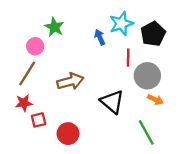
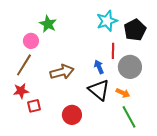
blue arrow: (100, 37) -> (99, 67), moved
orange arrow: (155, 100) -> (123, 93), moved
red circle: (68, 134) -> (72, 115), moved

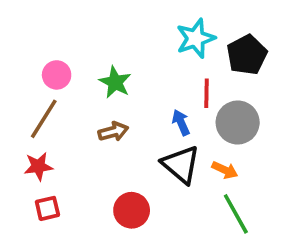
green star: (48, 24) -> (115, 82), moved
brown arrow: (62, 72) -> (113, 132), size x0.7
red square: (34, 106) -> (47, 208), moved

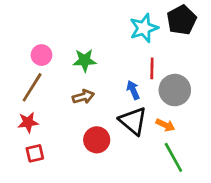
black pentagon: (247, 55) -> (182, 20), moved
green star: (115, 82) -> (85, 60), turned -30
red circle: (132, 210) -> (97, 140), moved

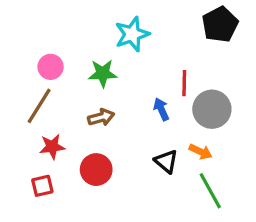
cyan star: (144, 28) -> (132, 34), moved
black triangle: (133, 121) -> (166, 161), moved, size x0.7
red star: (28, 122) -> (52, 147), moved
red circle: (97, 140) -> (96, 170), moved

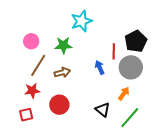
black pentagon: (220, 24) -> (136, 41), moved
brown line: (39, 106) -> (38, 65), moved
orange arrow: (200, 152) -> (124, 94), turned -80
black triangle: (166, 161) -> (103, 110), moved
green line: (210, 191) -> (130, 118), turned 70

